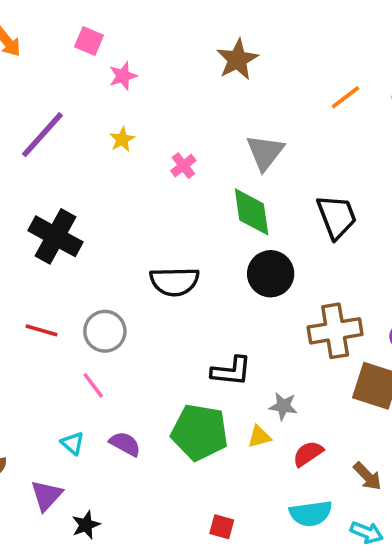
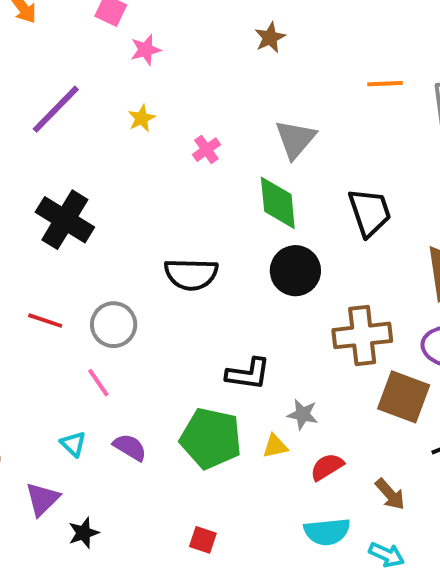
brown star: (237, 59) -> (270, 38), size x0.7
orange line: (346, 97) -> (385, 84), turned 32
red square: (222, 527) -> (203, 540), moved

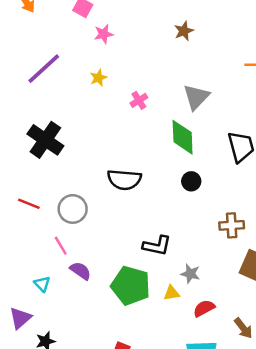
black circle: (295, 271) -> (191, 181), size x0.6
brown cross: (362, 335) -> (232, 225), size x0.7
purple semicircle: (130, 447) -> (80, 271), moved

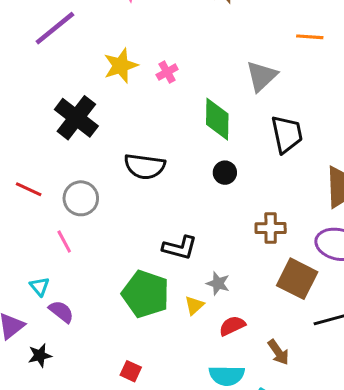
yellow star: (98, 78) -> (121, 66), moved, size x1.6
gray triangle: (196, 97) -> (262, 76), moved
black cross: (45, 140) -> (76, 118), moved
purple semicircle: (80, 271) -> (61, 312), moved
yellow triangle: (172, 293) -> (194, 305), turned -36

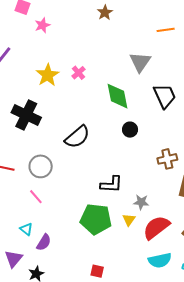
black semicircle: (145, 166) -> (77, 137), turned -36
purple semicircle: (61, 312) -> (44, 242), turned 96
red semicircle: (232, 326) -> (156, 227), size x1.6

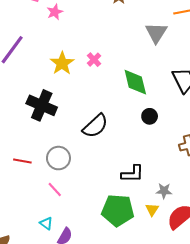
gray triangle: (140, 62) -> (156, 33), moved

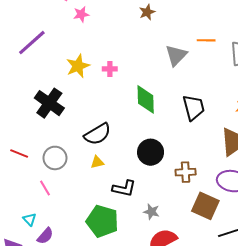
pink cross: (94, 60) -> (110, 69), turned 32
black circle: (150, 116) -> (151, 152), moved, size x1.6
yellow triangle: (152, 210) -> (97, 162), moved, turned 32

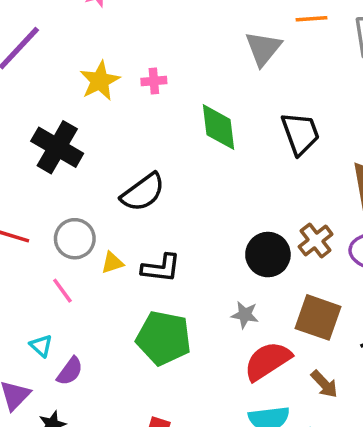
black circle: (151, 152) -> (268, 255), moved
yellow triangle: (97, 162) -> (112, 263), moved
brown cross: (186, 172) -> (316, 241), moved, turned -30
black L-shape: (124, 188) -> (161, 268), moved
brown square: (205, 206) -> (318, 317), moved

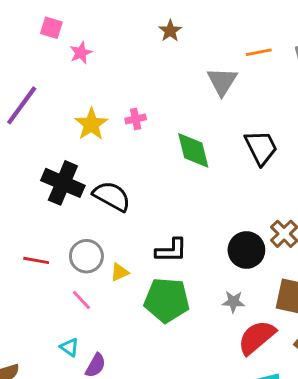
black semicircle: (143, 192) -> (112, 196), moved, turned -108
black L-shape: (161, 268) -> (171, 251), moved
green pentagon: (164, 338) -> (167, 300), moved

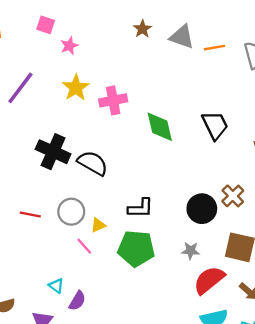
gray triangle: (222, 81) -> (182, 37), moved, turned -44
pink cross: (136, 119) -> (113, 100), size x1.6
yellow star: (91, 124) -> (76, 88), moved
pink line: (81, 300) -> (84, 246), moved

